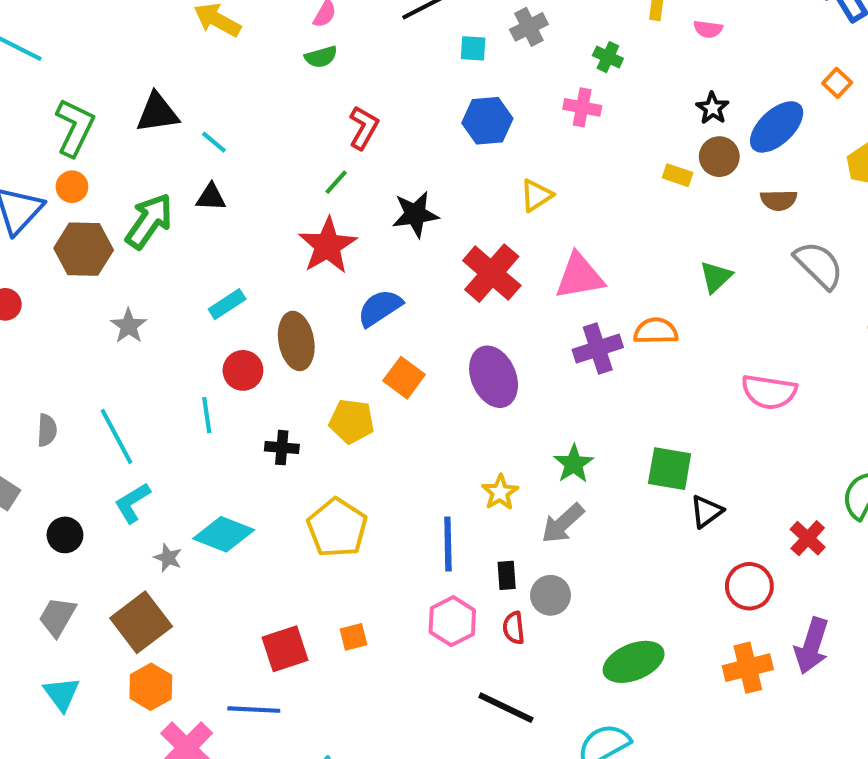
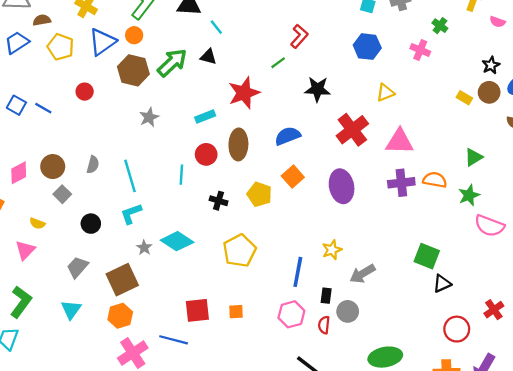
red star: (328, 246) -> (244, 93), moved
green star: (574, 464) -> (469, 195), moved

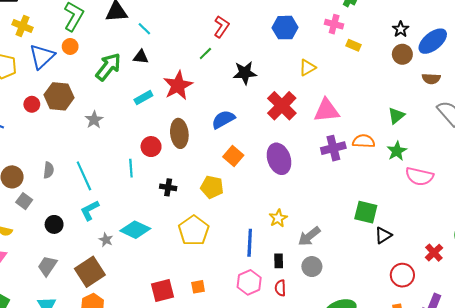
brown hexagon: (133, 70) -> (59, 96), moved
yellow rectangle: (464, 98) -> (354, 45), moved
cyan rectangle: (205, 117) -> (143, 98), moved
yellow pentagon: (259, 194) -> (212, 187), moved
gray circle: (348, 311) -> (312, 267), moved

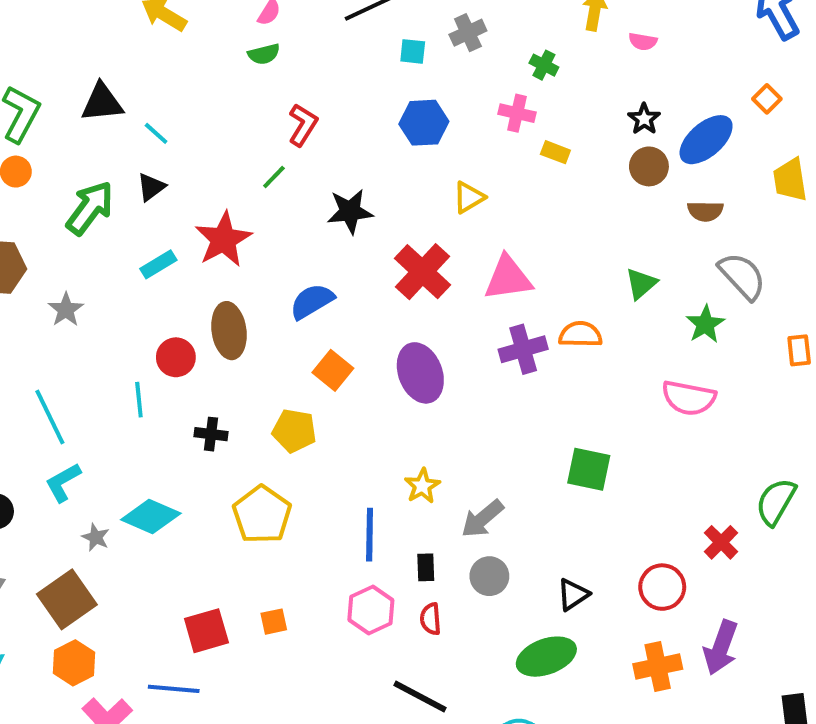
black triangle: (141, 57) -> (151, 187), turned -42
green star: (397, 151) -> (705, 324), moved
black triangle: (383, 235) -> (573, 595), moved

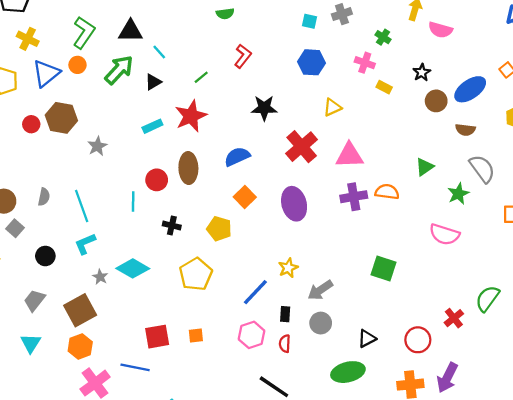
pink semicircle: (643, 41) -> (440, 30), size x1.5
black star: (644, 119) -> (422, 72), moved
green line: (274, 177) -> (201, 77), moved
green arrow: (90, 208) -> (119, 70), moved
blue line: (370, 535) -> (255, 292), turned 36

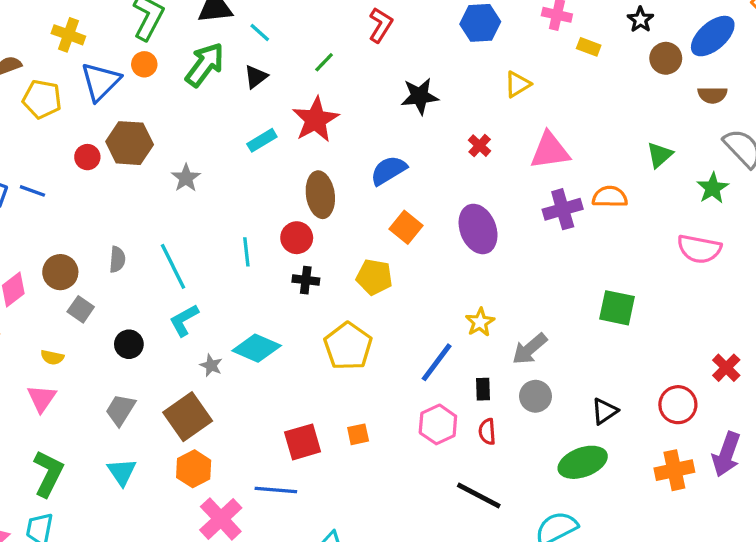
red cross: (302, 147) -> (480, 146), size x0.5
red circle: (157, 180) -> (297, 238), moved

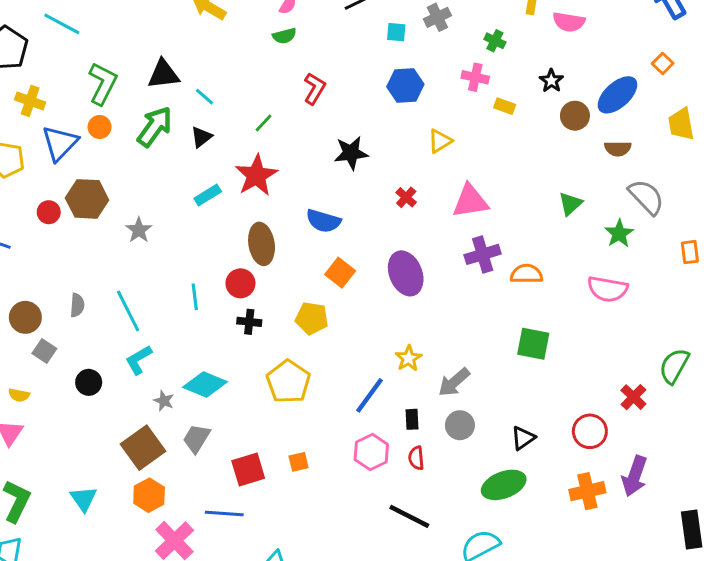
blue semicircle: (388, 170) -> (323, 221), turned -132
orange semicircle: (610, 197) -> (526, 274), moved
gray trapezoid: (120, 410) -> (196, 438), moved

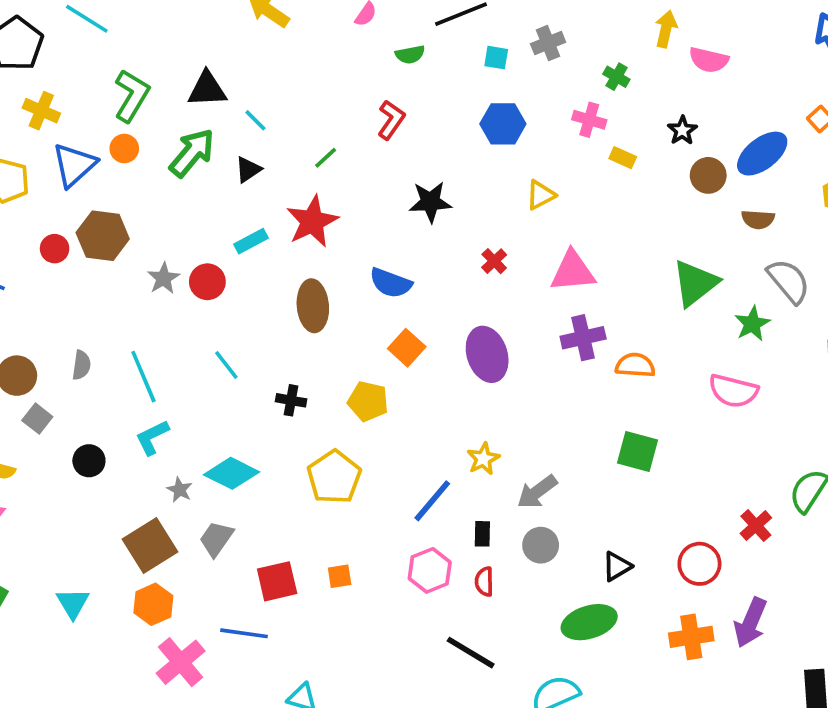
green semicircle: (284, 36) -> (410, 54), moved
green triangle: (570, 204) -> (695, 283), size x1.6
red circle: (240, 283) -> (207, 282), moved
cyan line: (195, 297) -> (226, 365), turned -35

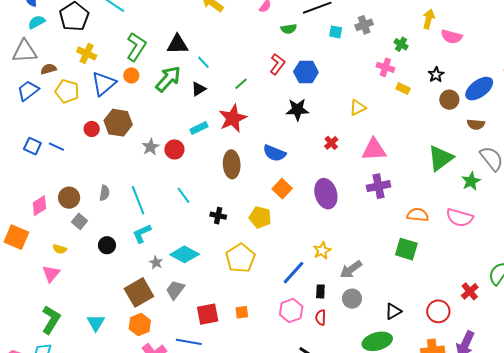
blue hexagon: (503, 124) -> (306, 72), moved
orange semicircle: (635, 365) -> (418, 215), moved

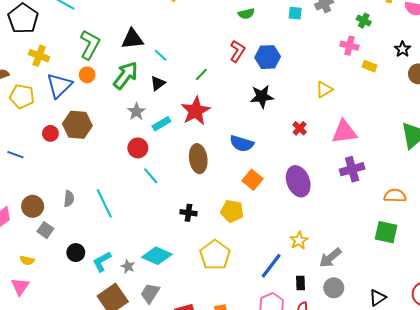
gray star: (151, 147) -> (136, 112), moved
cyan line: (183, 195) -> (151, 176), moved
cyan L-shape: (142, 234) -> (102, 262), moved

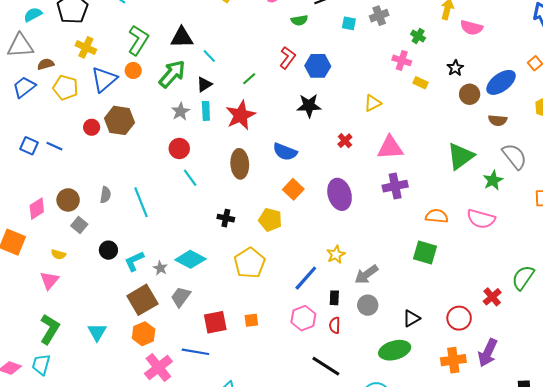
cyan rectangle: (161, 124) -> (206, 111), moved, turned -66

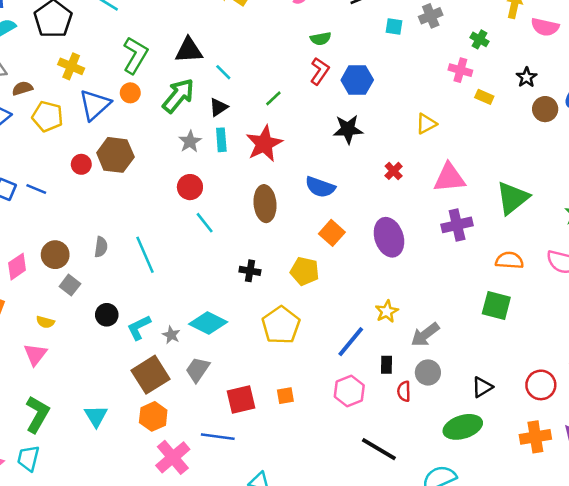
green semicircle: (299, 20) -> (321, 39), moved
green triangle: (460, 156) -> (513, 198), moved
red semicircle: (335, 325) -> (404, 391), moved

